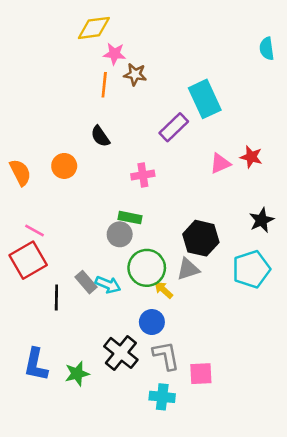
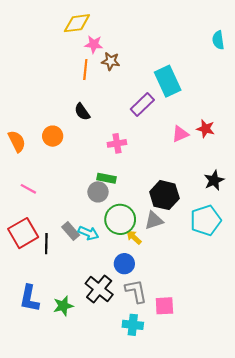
red square: (28, 260) -> (23, 233), moved

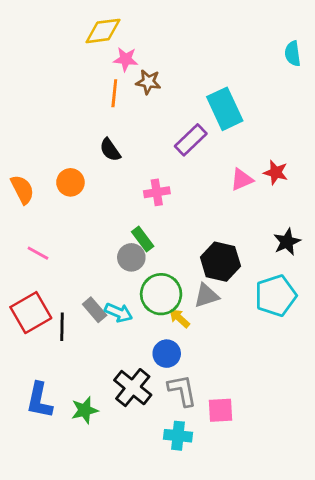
green rectangle: (106, 178) -> (143, 239), turned 42

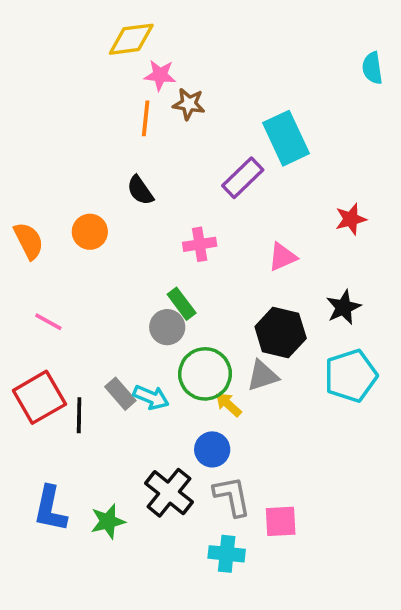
red star: (276, 172) -> (351, 219), turned -30
pink triangle: (242, 180) -> (282, 257), moved
black star: (287, 242) -> (344, 307), moved

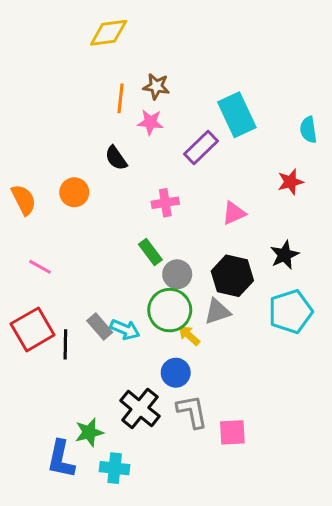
cyan semicircle: (372, 68) -> (308, 130), moved
pink star: (160, 75) -> (150, 122), moved
gray circle: (167, 327) -> (177, 274), moved
blue L-shape: (50, 509) -> (61, 459), moved
cyan cross: (227, 554) -> (115, 468), moved

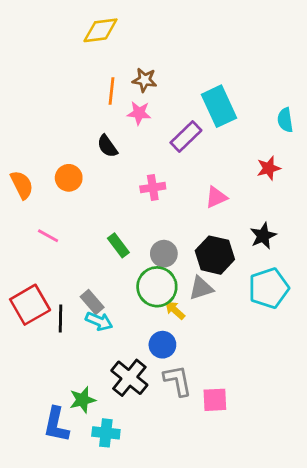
green rectangle: (150, 252) -> (118, 245), moved
pink line: (40, 267) -> (48, 236), moved
cyan arrow: (125, 329) -> (99, 321), moved

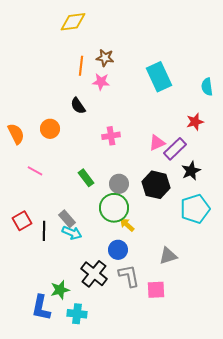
purple rectangle: (186, 136) -> (175, 149), moved
gray triangle: (201, 288) -> (168, 256), moved
red square: (30, 305) -> (22, 221), size x0.7

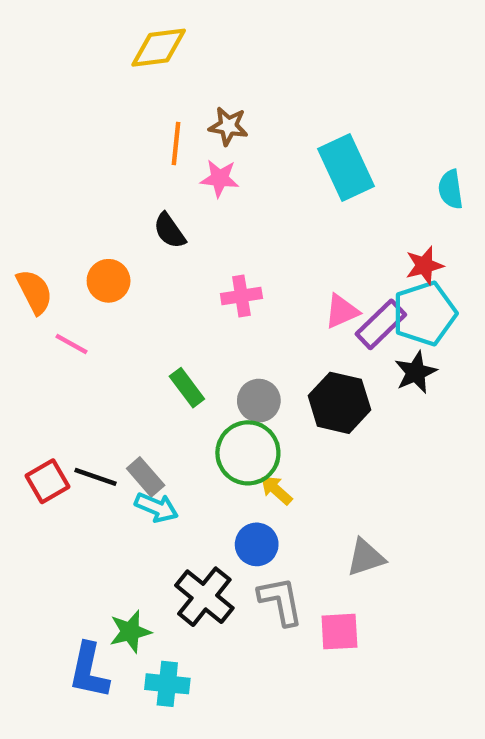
pink line: (35, 171) -> (71, 344), moved
cyan pentagon: (195, 209) -> (424, 313), moved
black line: (44, 231) -> (95, 477), moved, turned -72

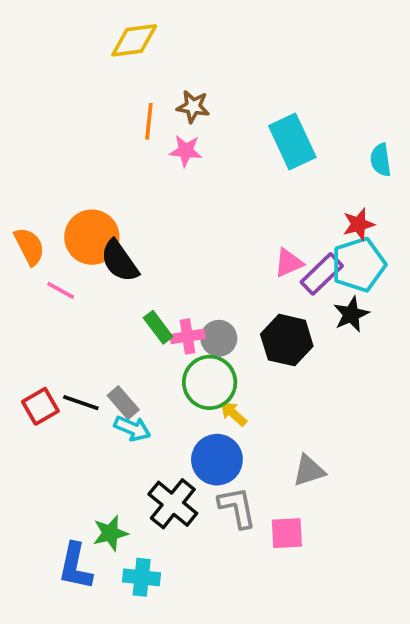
black semicircle: (170, 231) -> (119, 261), moved, size x1.4
orange circle: (109, 281) -> (92, 237), size x1.5
pink cross: (241, 296) -> (188, 336), moved
blue circle: (257, 544) -> (217, 460), size x1.4

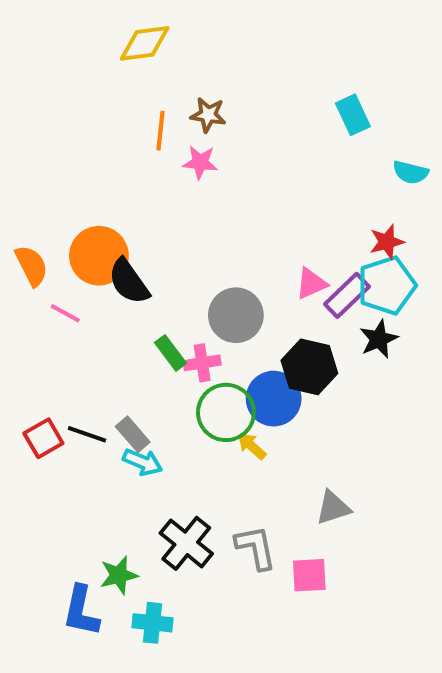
cyan rectangle: (292, 142) -> (353, 115), moved, size x0.7
cyan semicircle: (381, 160) -> (411, 172), turned -68
gray circle: (219, 338) -> (236, 315), moved, size x1.4
blue circle: (217, 460) -> (274, 399), moved

